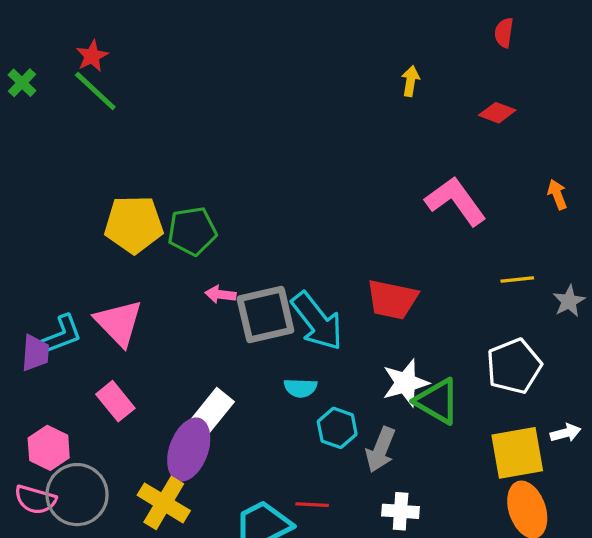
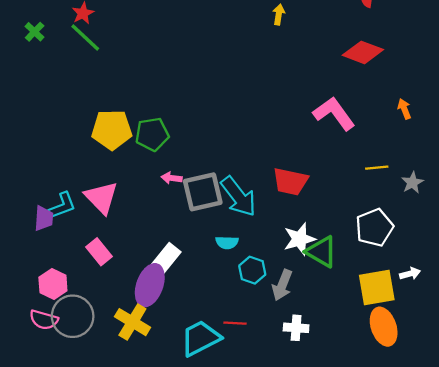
yellow arrow: (411, 81) -> (279, 14), moved
red diamond: (497, 113) -> (363, 52), size x1.6

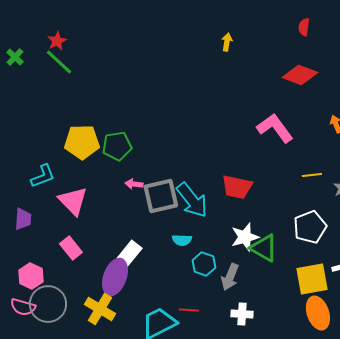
cyan L-shape: (62, 206) -> (43, 176), moved

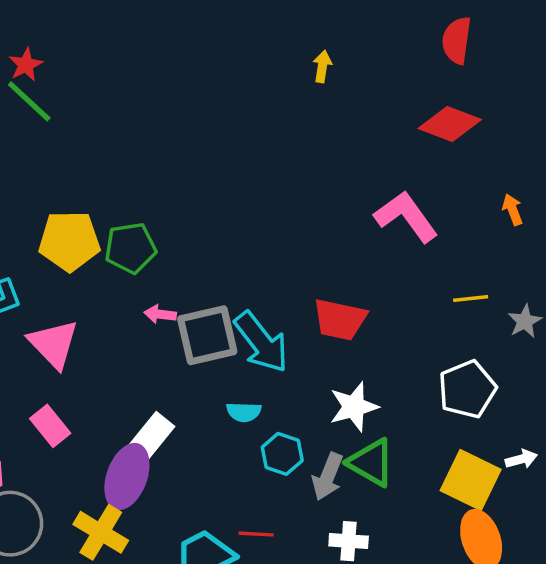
red semicircle: (304, 27) -> (457, 40), size x1.5
green triangle: (264, 248) -> (371, 463), moved
yellow square: (312, 279) -> (471, 480), turned 36

